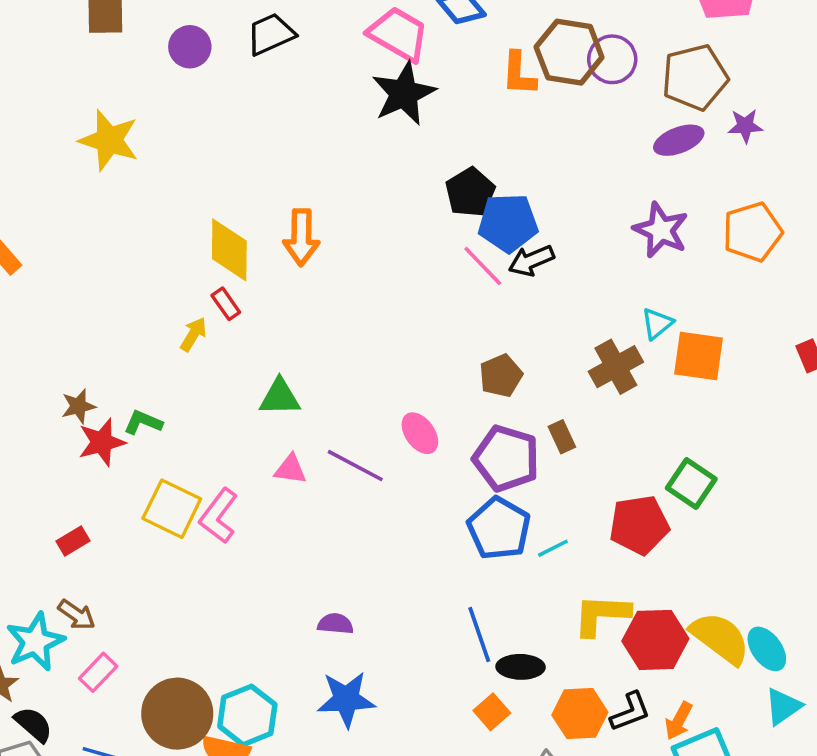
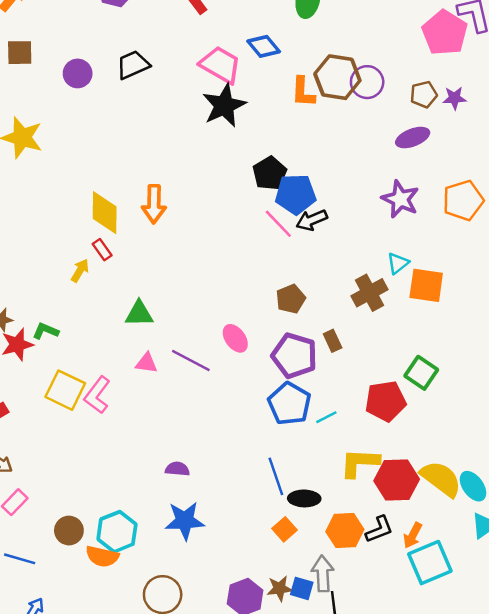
brown pentagon: (695, 77) -> (424, 94), size x0.6
purple star: (745, 126) -> (455, 98), moved
brown circle: (177, 714) -> (69, 531), size x0.6

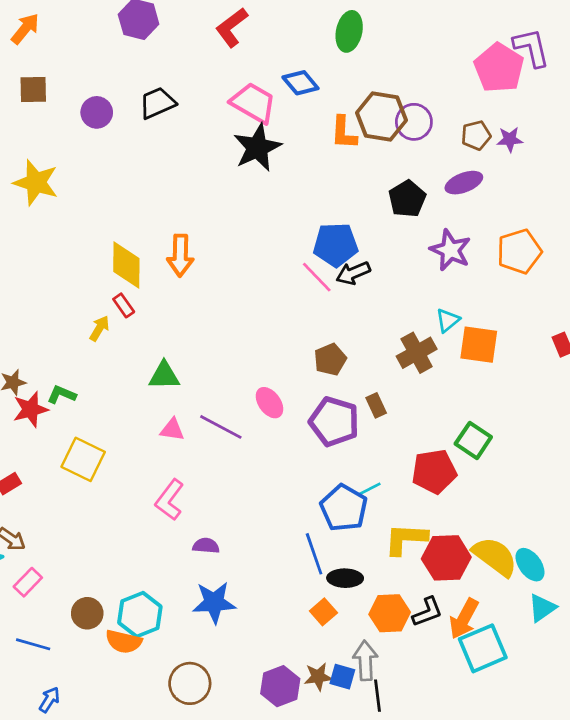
black pentagon: (270, 173) -> (407, 199), moved
pink L-shape: (97, 395) -> (170, 500), moved
blue pentagon: (289, 404) -> (344, 508), moved
orange arrow: (413, 535) -> (464, 619), size x1.4

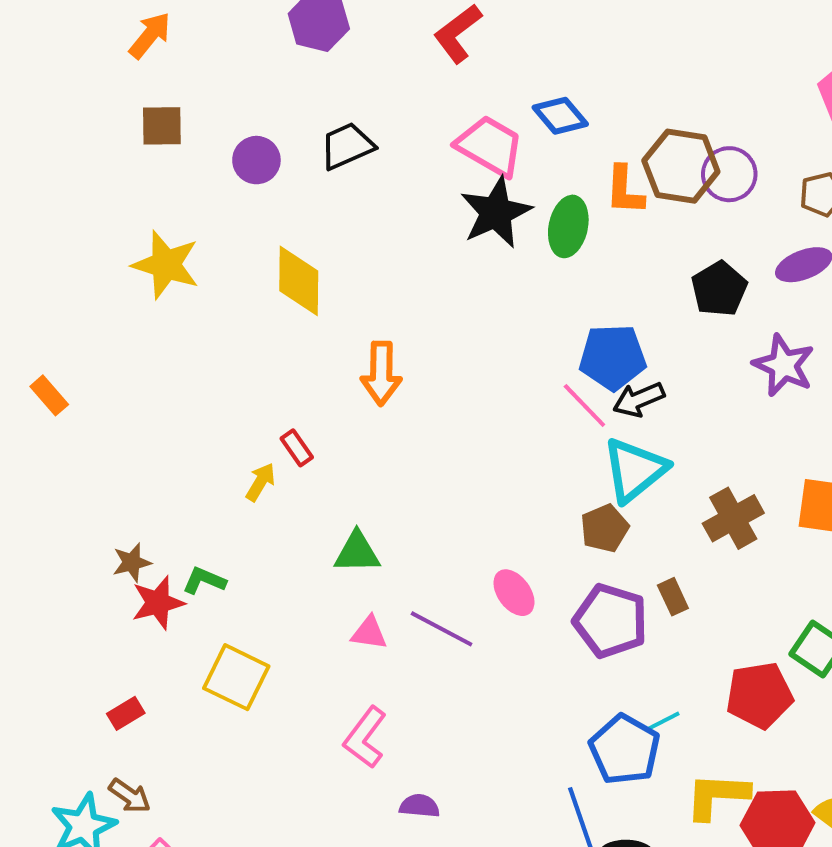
green ellipse: (349, 31) -> (568, 226), moved
yellow diamond: (126, 265) -> (299, 281), moved
cyan triangle: (448, 320) -> (635, 470), moved, size x1.8

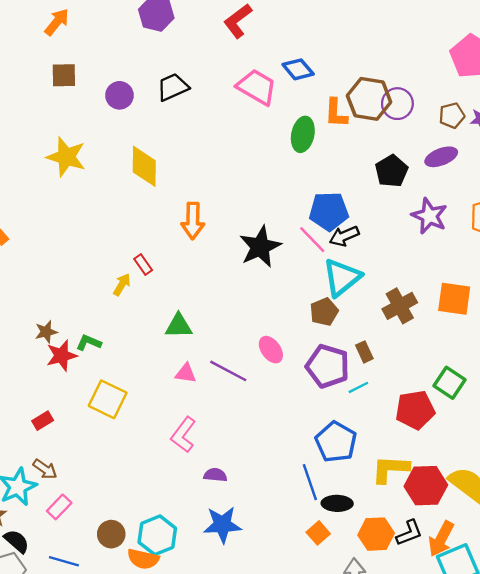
black star: (496, 212) -> (260, 247), moved
cyan line: (663, 721) -> (358, 387), moved

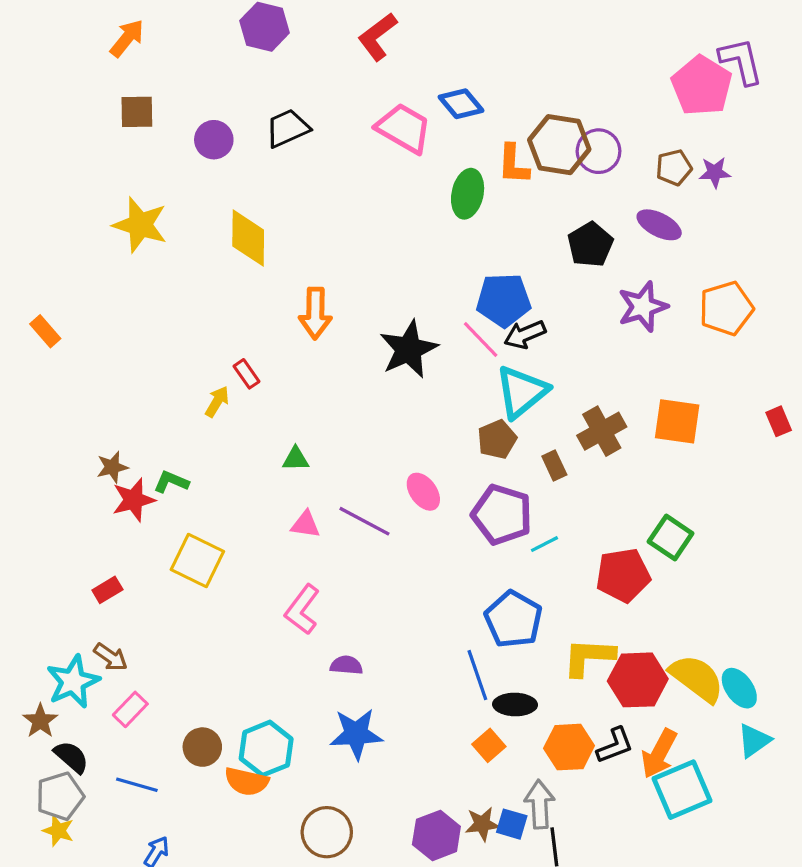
purple ellipse: (441, 157) -> (659, 225), turned 48
purple star: (429, 216) -> (643, 307), turned 30
green triangle: (179, 326) -> (296, 459), size x0.7
brown rectangle: (364, 352) -> (554, 465), moved

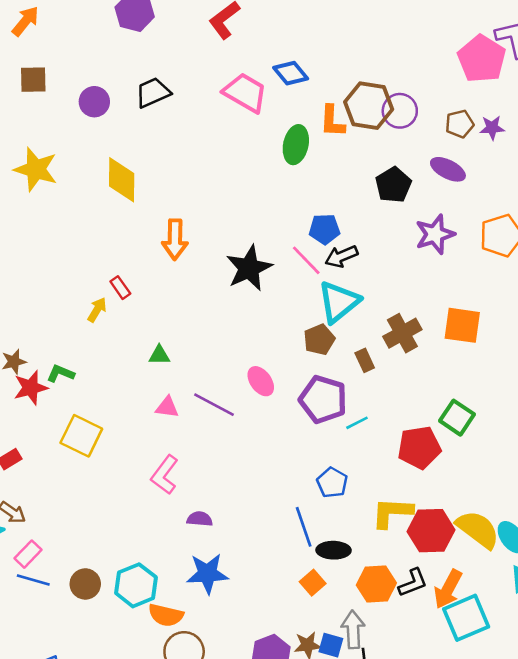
blue pentagon: (504, 300) -> (324, 229), size x0.7
blue pentagon: (513, 619) -> (332, 483), size x0.7
orange semicircle: (247, 781) -> (166, 615), moved
blue line: (137, 785) -> (33, 580), moved

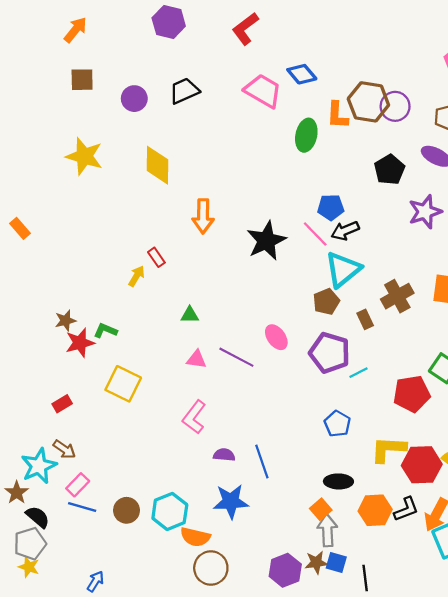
blue line: (304, 527) -> (262, 461), moved
gray arrow: (353, 629) -> (327, 530), moved

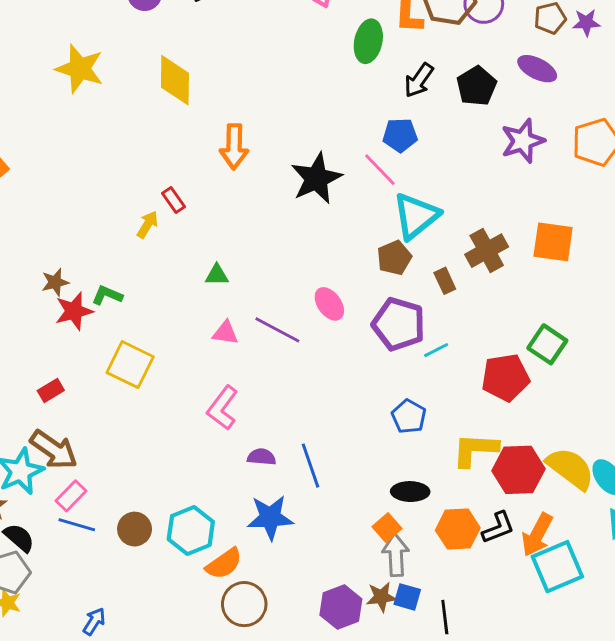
black arrow: (345, 231) -> (419, 80), moved, turned -32
brown arrow: (64, 449) -> (54, 450), size x1.6
orange semicircle: (195, 537) -> (224, 564), turned -48

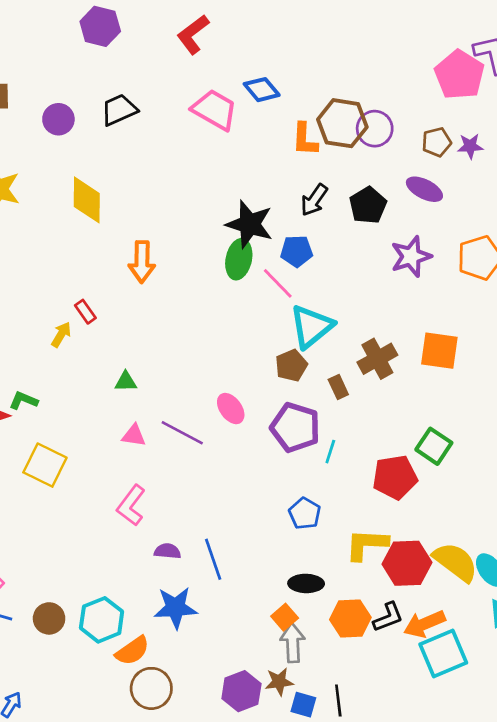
green ellipse: (368, 41) -> (239, 259), moved
black star: (316, 178) -> (250, 224), moved, turned -30
cyan line: (436, 350) -> (330, 452), turned -45
orange arrow: (537, 535) -> (424, 624), turned 39
blue square: (407, 597) -> (303, 705), moved

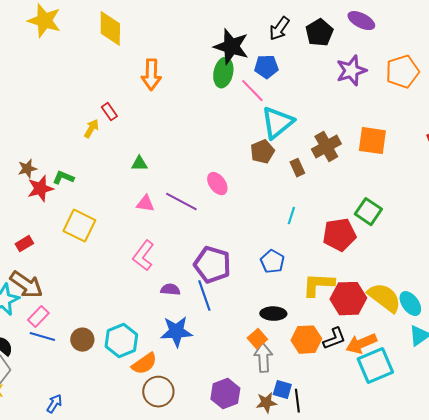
purple pentagon: (295, 427) -> (212, 265), moved
brown star: (279, 682) -> (266, 403), moved
blue square: (303, 705) -> (282, 390), moved

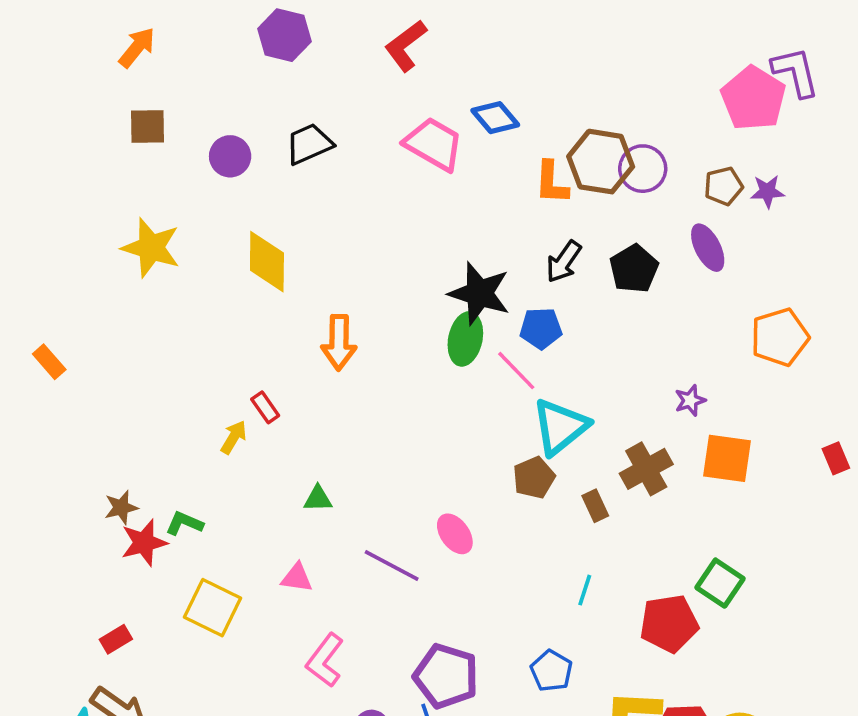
purple ellipse: (361, 21) -> (708, 248), turned 36
purple star: (351, 71) -> (690, 400), moved, size x0.6
pink triangle: (145, 204) -> (297, 578), moved

